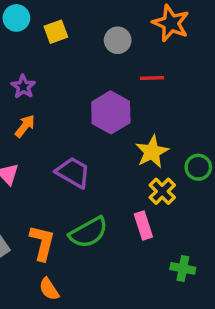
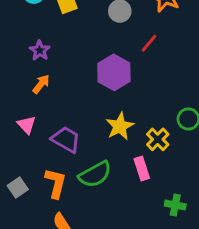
red line: (152, 78) -> (149, 43), turned -48
yellow star: (152, 152) -> (120, 126), moved
purple trapezoid: (73, 172) -> (66, 139), moved

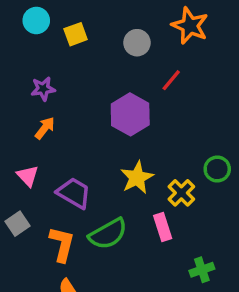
purple star: (40, 50) -> (43, 89), turned 30
gray square: (18, 188) -> (17, 224), moved
green cross: (175, 205) -> (202, 270), turned -30

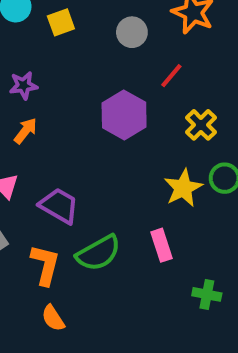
yellow star: (137, 178) -> (183, 188), moved
yellow cross: (181, 193) -> (201, 125), moved
green cross: (202, 270) -> (207, 294), turned 30

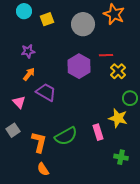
gray circle: (132, 32) -> (83, 24), size x1.5
red line: (171, 76) -> (106, 55), moved, turned 48
yellow star: (183, 188) -> (118, 118), moved, turned -30
purple trapezoid: (59, 206) -> (46, 92), moved

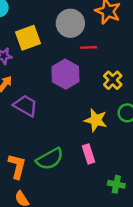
yellow square: (47, 19) -> (28, 38), moved, size x1.5
red line: (106, 55) -> (88, 47), moved
yellow star: (118, 118) -> (96, 120), moved

